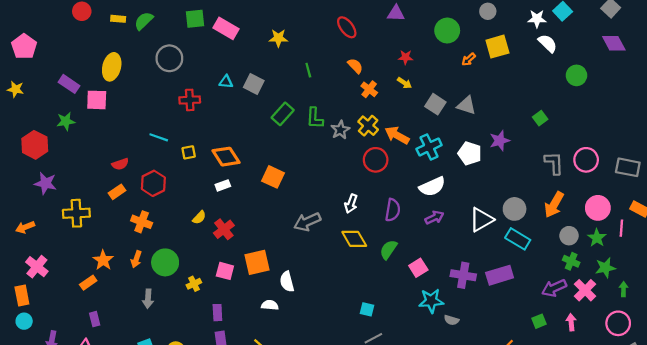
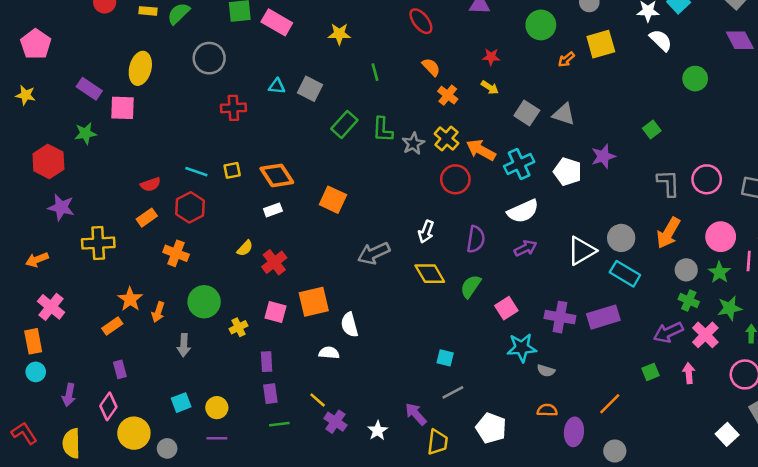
cyan line: (159, 137) -> (196, 172), moved
orange arrow: (136, 259) -> (158, 312), moved

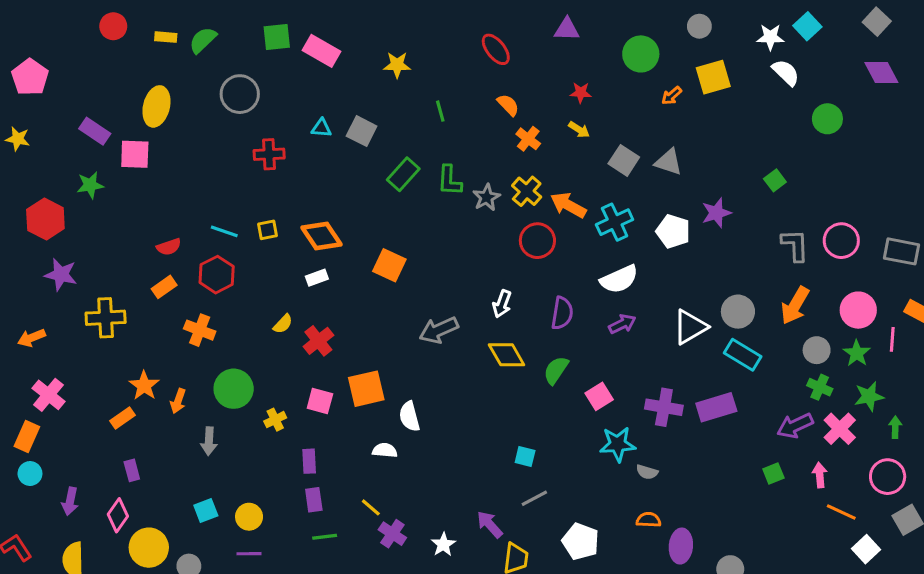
orange rectangle: (33, 341) -> (27, 437), turned 35
orange line: (610, 404) -> (841, 512), moved, turned 70

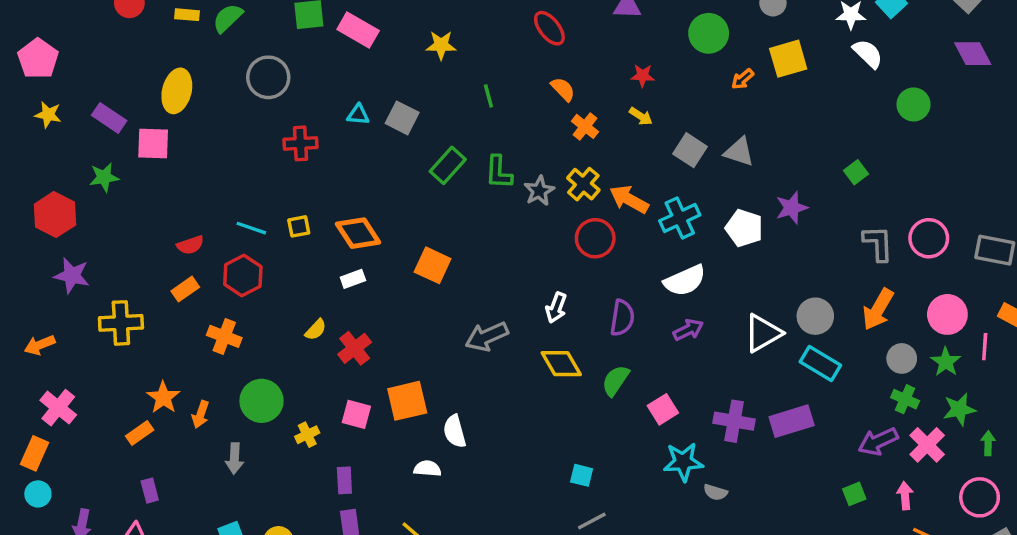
yellow star: (18, 139) -> (48, 115), moved

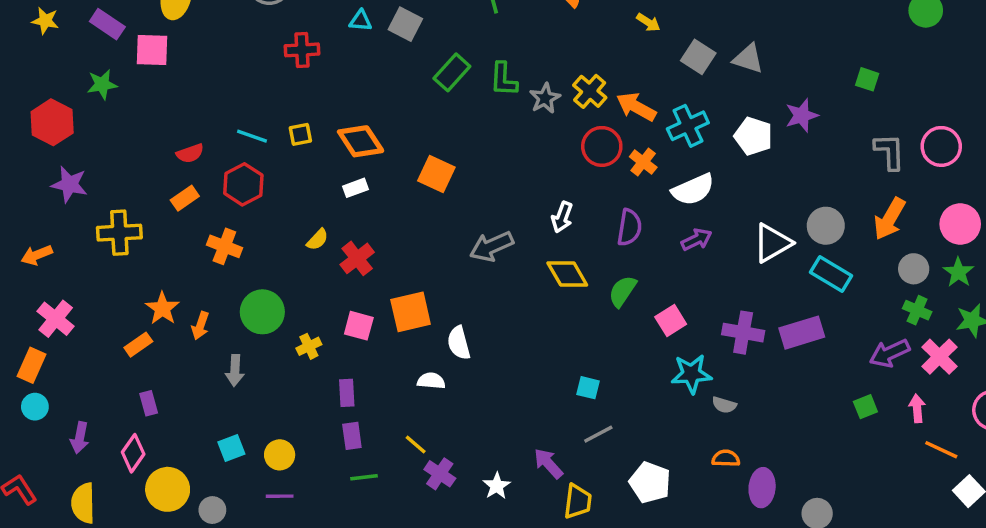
orange cross: (585, 126) -> (643, 162), moved
green square: (856, 172) -> (867, 79), turned -35

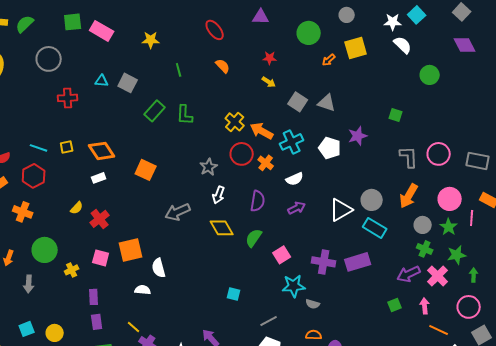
gray star: (545, 98) -> (209, 167), moved
white semicircle: (693, 190) -> (295, 179), size x0.7
gray line: (598, 434) -> (269, 321), moved

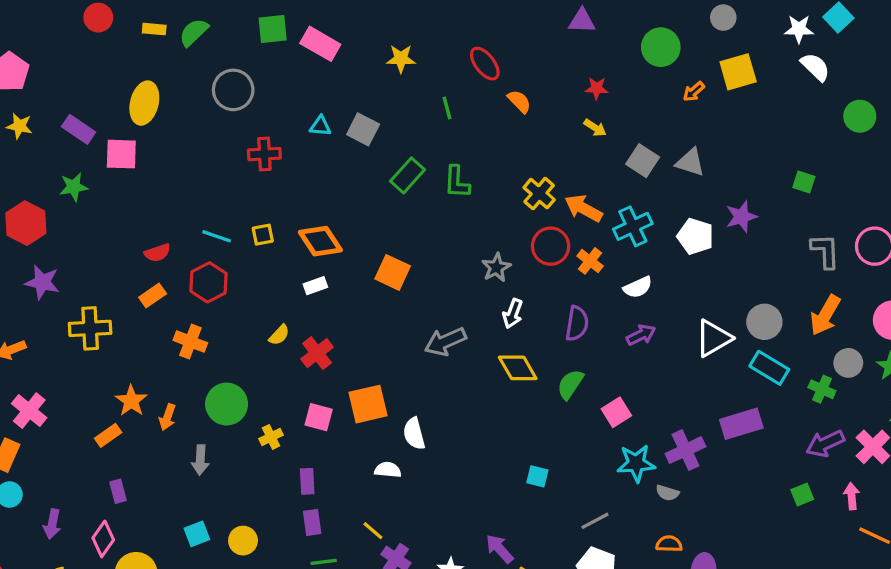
red ellipse: (215, 30) -> (485, 64), moved
green cross: (425, 249) -> (822, 389), moved
purple cross: (324, 262) -> (685, 450), moved, turned -35

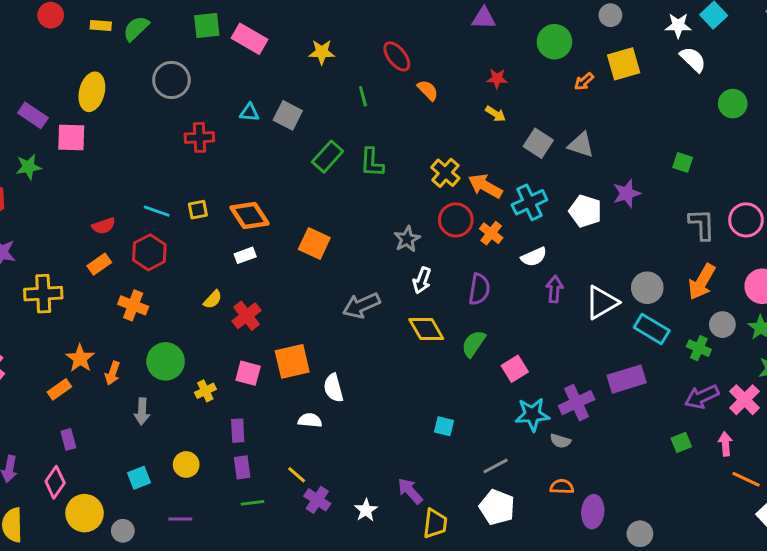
purple arrow: (641, 335) -> (554, 289), moved, turned -60
yellow circle: (243, 541) -> (186, 464), moved

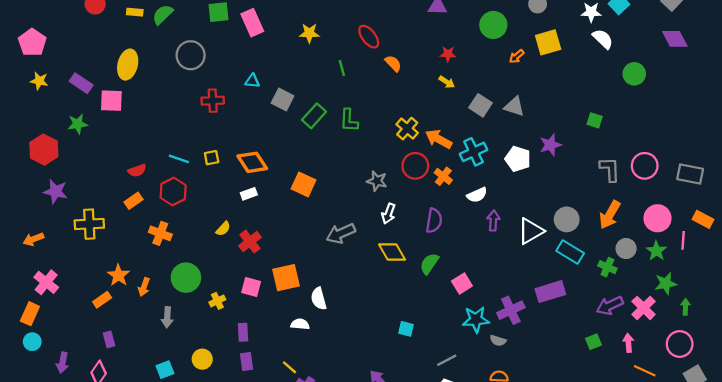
pink rectangle: (250, 39) -> (252, 23), turned 36
gray square: (288, 115) -> (283, 99), moved
gray star: (407, 239) -> (377, 181), turned -30

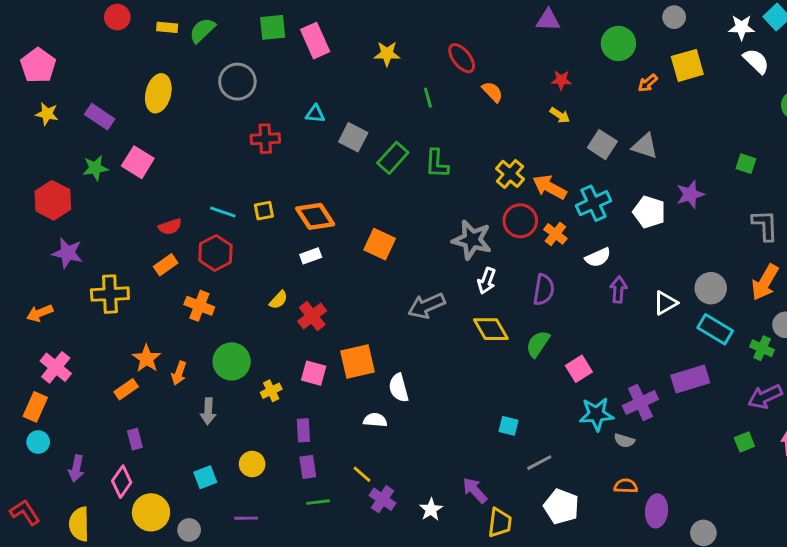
pink square: (111, 101) -> (138, 162), moved, turned 30
gray star: (377, 181) -> (472, 240), size x1.5
white triangle: (531, 231) -> (665, 303), size x0.7
gray line: (447, 360) -> (539, 463), moved

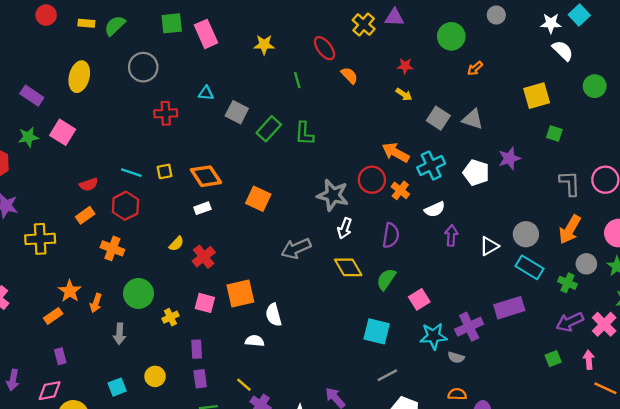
yellow square: (687, 65) -> (537, 96), moved
yellow cross: (510, 174) -> (364, 24), moved
cyan square: (509, 426) -> (377, 331), moved, size x1.6
pink diamond: (122, 482) -> (50, 391), turned 45

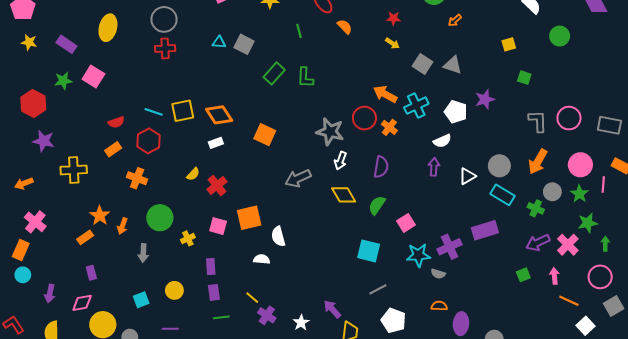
yellow square: (537, 96) -> (509, 44), size x0.6
gray square: (237, 112) -> (244, 44), moved
red cross: (166, 113) -> (165, 48), moved
yellow square: (165, 171) -> (183, 111), size x1.6
white semicircle: (435, 209) -> (442, 141), moved

